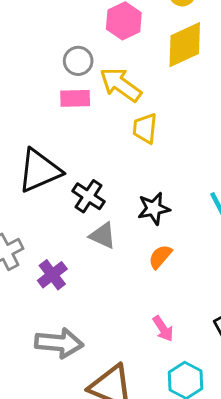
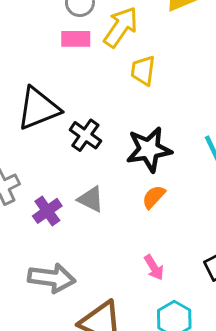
yellow arrow: (121, 85) -> (121, 27), turned 87
black star: (154, 209) -> (149, 149), size x1.4
gray triangle: (103, 236) -> (91, 199), moved

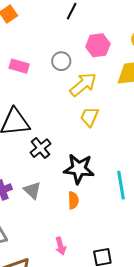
pink rectangle: (76, 39) -> (19, 66), moved
orange semicircle: (154, 197) -> (73, 200), turned 120

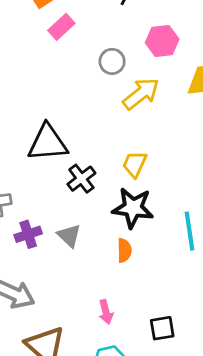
pink rectangle: (19, 66) -> (61, 27), moved, turned -60
yellow trapezoid: (90, 117) -> (135, 164), moved

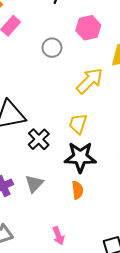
yellow arrow: (141, 94) -> (90, 81), moved
gray triangle: (69, 236) -> (34, 184), turned 36
pink arrow: (106, 312) -> (58, 236), moved

